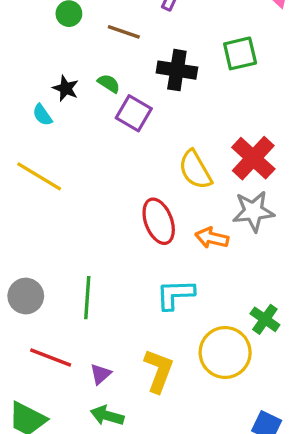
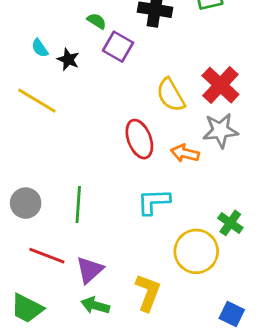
black star: (66, 88) -> (68, 59), moved
yellow L-shape: (159, 371) -> (148, 293), moved
purple triangle: (101, 374) -> (90, 270), size x1.5

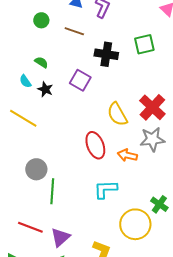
green semicircle: (97, 21) -> (41, 62), moved
gray circle: (26, 203) -> (36, 169), moved

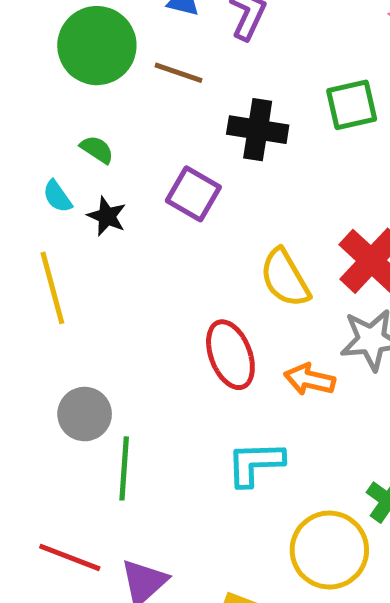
green circle: (41, 20) -> (97, 46), size x2.0
yellow line: (23, 118) -> (52, 288), turned 44

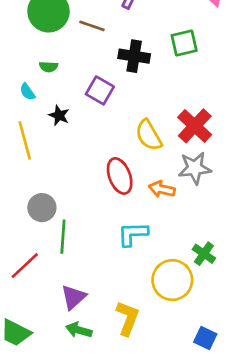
green semicircle: (97, 149) -> (48, 67), turned 150
black star: (107, 216) -> (59, 115), moved
red line: (70, 557) -> (25, 266), moved, turned -64

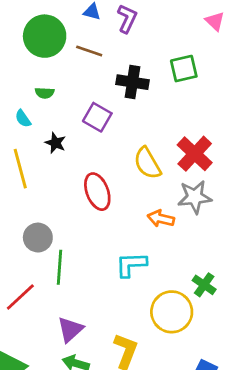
red ellipse: (120, 176) -> (97, 192), moved

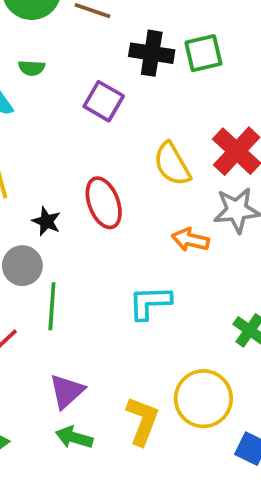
green square: (184, 69) -> (203, 53), moved
black star: (55, 143) -> (46, 221), moved
yellow circle: (172, 312) -> (203, 399), moved

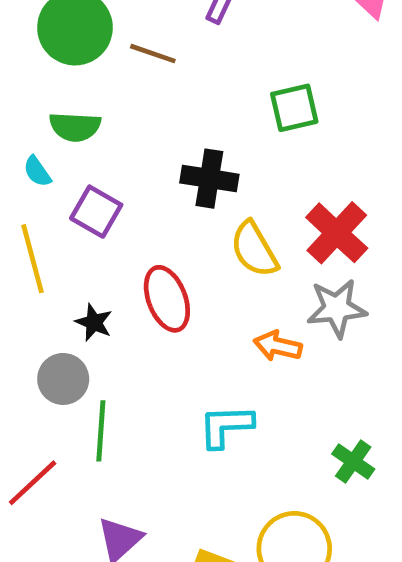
black cross: (152, 53) -> (209, 179), moved
green semicircle: (32, 68) -> (75, 127), size x1.5
purple square: (104, 101) -> (96, 212), moved

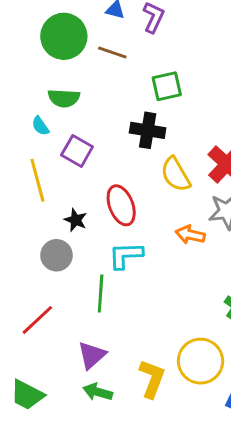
green square: (294, 108) -> (167, 86), moved
cyan L-shape: (226, 426) -> (126, 255), moved
green line: (101, 431) -> (101, 293), moved

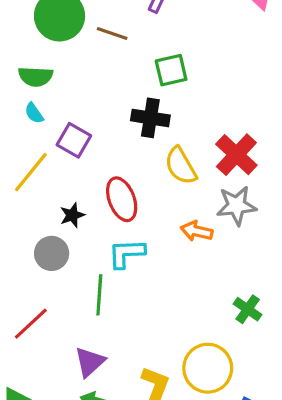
green semicircle: (64, 98) -> (36, 77), moved
yellow line: (37, 180) -> (31, 172), turned 54
black star: (76, 220) -> (72, 215), turned 30

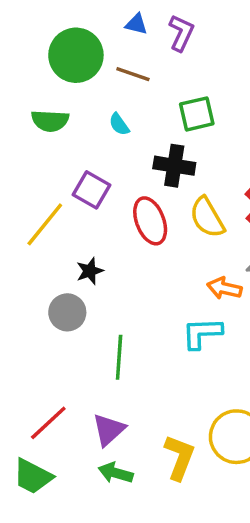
cyan semicircle: (34, 113) -> (119, 124), moved
red ellipse: (122, 199) -> (150, 221), moved
cyan L-shape: (126, 253) -> (202, 333), moved
red line: (31, 324) -> (48, 423), moved

